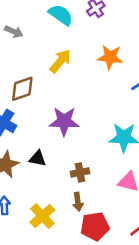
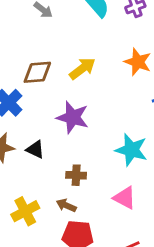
yellow arrow: (60, 61) -> (82, 68), moved
brown arrow: (78, 202) -> (66, 205), turned 108

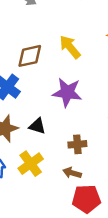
yellow arrow: (82, 68) -> (70, 47), turned -85
yellow cross: (25, 211) -> (31, 164), moved

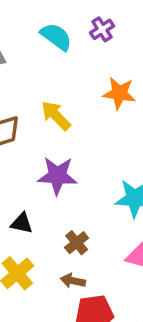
brown cross: (77, 144) -> (77, 243), turned -30

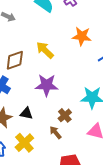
brown cross: (77, 243) -> (65, 115), moved
brown arrow: (73, 281) -> (55, 132), moved, turned 40

